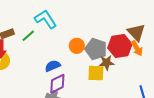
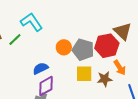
orange arrow: (137, 48) -> (120, 68), moved
brown star: (107, 63) -> (105, 79), moved

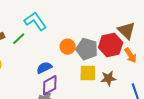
orange arrow: (120, 68) -> (131, 55), moved

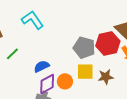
green line: (19, 39) -> (12, 54), moved
orange circle: (68, 47) -> (65, 81), moved

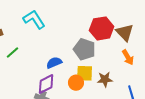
red hexagon: (108, 44) -> (102, 28), moved
blue semicircle: (42, 66) -> (54, 63), moved
orange circle: (65, 81) -> (76, 83), moved

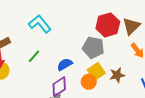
brown triangle: (125, 32) -> (131, 26), turned 36
green line: (13, 53) -> (34, 56), moved
yellow square: (85, 73) -> (96, 71), turned -30

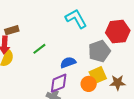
cyan L-shape: (40, 24) -> (76, 19), moved
gray pentagon: (93, 48) -> (99, 51), turned 30

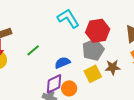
red hexagon: (118, 32) -> (98, 31), moved
brown star: (118, 83) -> (113, 67), moved
orange circle: (89, 84) -> (69, 88), moved

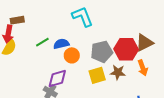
red hexagon: (98, 31) -> (126, 49), moved
blue semicircle: (62, 63) -> (61, 44), moved
orange circle: (69, 88) -> (72, 55), moved

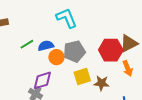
gray pentagon: (102, 52) -> (74, 51), moved
brown star: (118, 72) -> (101, 83), moved

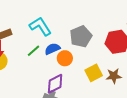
cyan L-shape: (67, 18) -> (40, 26), moved
gray pentagon: (74, 51) -> (81, 36), moved

